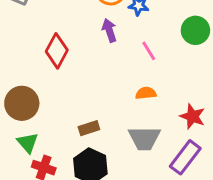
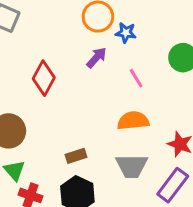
purple arrow: (109, 30) -> (96, 58), turned 60
orange semicircle: (146, 93) -> (133, 121), size x1.5

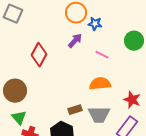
pink line: (136, 78) -> (102, 55), turned -32
brown rectangle: (76, 156) -> (75, 110), moved

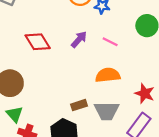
purple arrow: (75, 41) -> (79, 39), moved
red diamond: (39, 55) -> (38, 42), turned -60

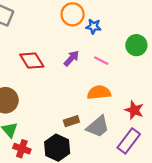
gray trapezoid: (107, 111) -> (98, 127), turned -40

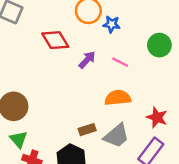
red diamond: (32, 61) -> (55, 40), moved

